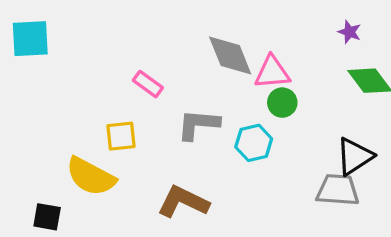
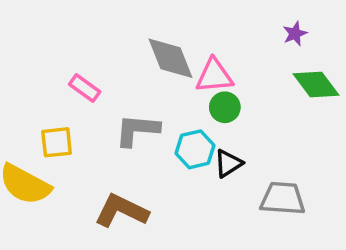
purple star: (349, 32) -> (295, 34), turned 30
black triangle: (355, 156) -> (228, 163), moved, size x0.7

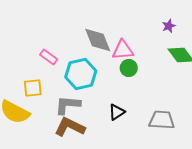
gray L-shape: (137, 130) -> (68, 105), moved
cyan hexagon: (195, 149) -> (81, 74), moved, size x1.4
black triangle: (228, 163) -> (117, 112), moved

